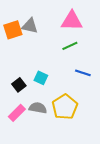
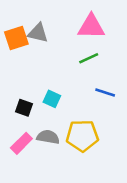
black square: (19, 85) -> (24, 108), turned -32
yellow pentagon: (65, 107) -> (82, 136), turned 30

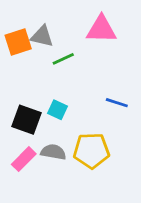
green line: (89, 58) -> (63, 59), moved
black square: (24, 108) -> (27, 120), size x1.5

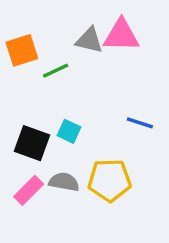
gray triangle: (42, 36) -> (89, 40), moved
green line: (63, 59) -> (56, 71), moved

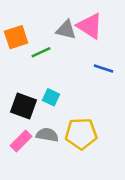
pink triangle: (121, 35) -> (90, 26), turned 32
blue line: (140, 123) -> (104, 69), moved

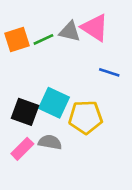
green line: (41, 52) -> (43, 39), moved
cyan square: (51, 97) -> (54, 103), size x1.6
yellow pentagon: (81, 134) -> (86, 117), moved

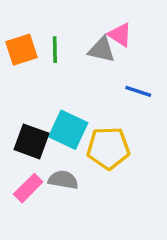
pink triangle: (95, 28) -> (120, 35), size x0.7
gray triangle: (70, 32) -> (102, 50), moved
green line: (43, 39) -> (55, 50), turned -66

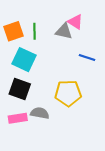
cyan square: (68, 130) -> (24, 60), moved
pink rectangle: (28, 188) -> (18, 118), turned 36

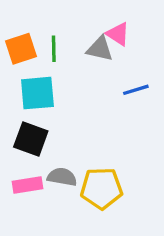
blue line: (87, 57) -> (136, 90), turned -35
cyan square: (24, 60) -> (37, 93), turned -30
yellow pentagon: (68, 93) -> (101, 188), moved

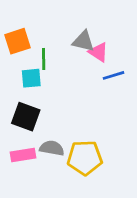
pink triangle: (118, 34) -> (98, 52), moved
green line: (54, 49) -> (44, 59), moved
cyan square: (37, 93) -> (31, 78), size x0.7

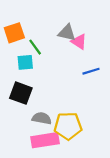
green line: (44, 59) -> (35, 47), turned -35
blue line: (114, 75) -> (91, 71), moved
pink rectangle: (23, 155) -> (45, 140), moved, size x1.4

